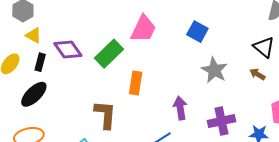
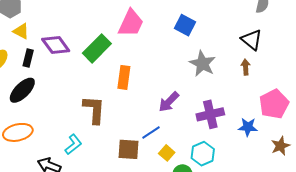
brown arrow: (257, 74) -> (246, 67), turned 56
purple arrow: (180, 108) -> (169, 102), turned -125

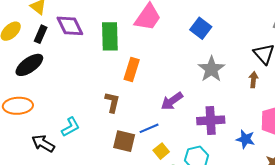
green rectangle: (97, 48) -> (110, 36), turned -56
brown L-shape: (94, 110) -> (112, 102), moved, size x0.7

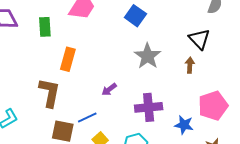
green rectangle: (110, 36) -> (45, 27), size x0.7
purple arrow: (172, 101) -> (109, 89), size x0.7
brown L-shape: (112, 102) -> (49, 93), size x1.4

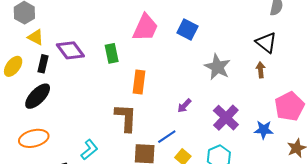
blue square: (135, 16) -> (187, 29), moved
purple cross: (149, 107) -> (226, 118), turned -32

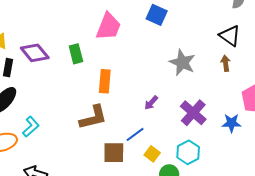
blue square: (187, 29) -> (157, 15), moved
brown L-shape: (126, 118) -> (93, 117), turned 76
cyan L-shape: (89, 150) -> (31, 127), moved

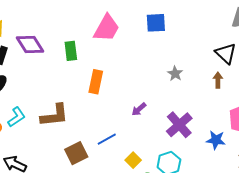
blue square: (157, 15) -> (156, 23), turned -35
gray star: (182, 63) -> (175, 74), size x0.6
brown L-shape: (93, 117) -> (55, 115), moved
blue line: (135, 134) -> (107, 139), moved
brown square: (114, 153) -> (76, 153), moved, turned -35

